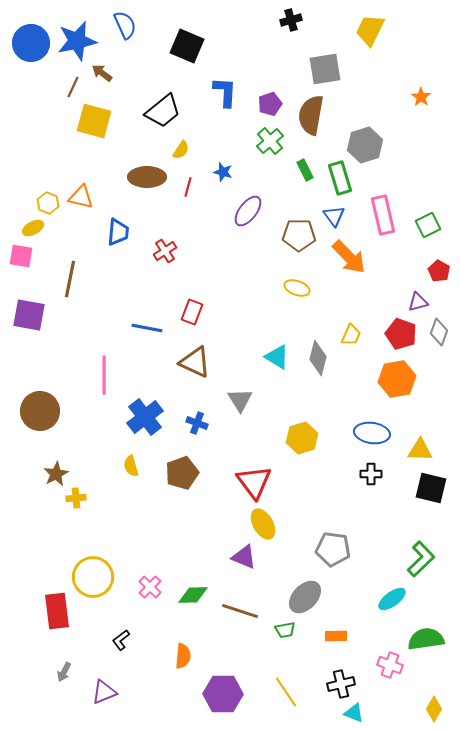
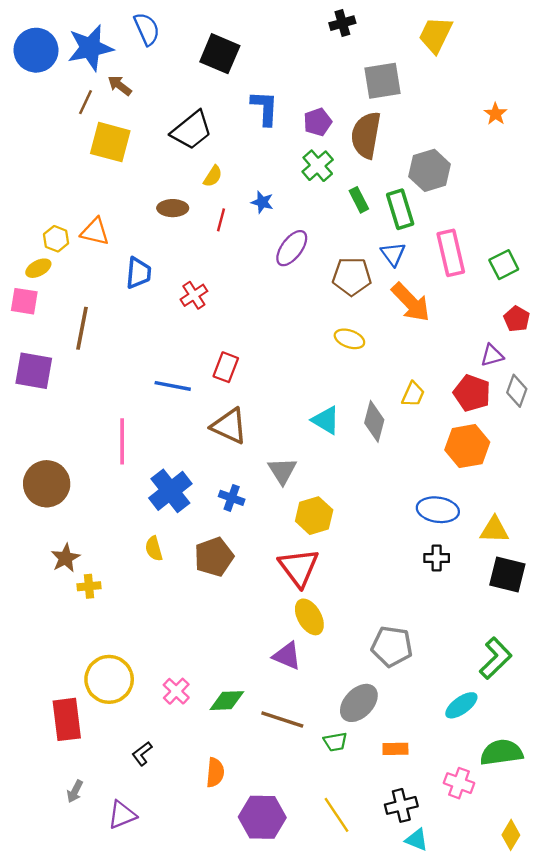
brown ellipse: (147, 177) -> (173, 208), size x0.7
yellow hexagon: (302, 438) -> (314, 516), moved

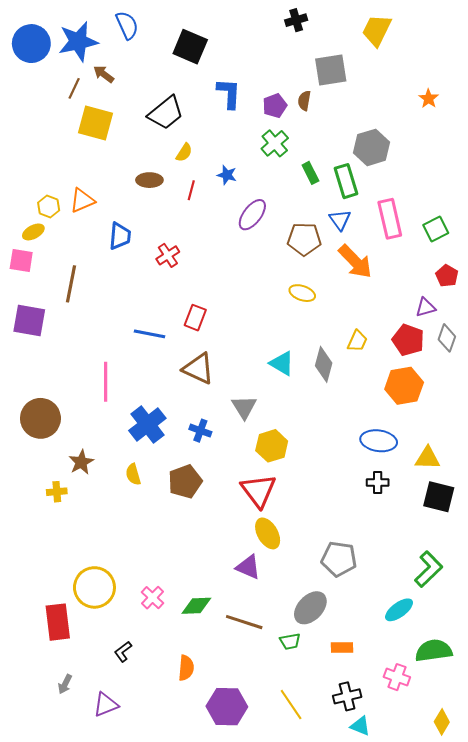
brown semicircle: (366, 135) -> (304, 101), moved, size x0.5
orange triangle: (95, 232) -> (82, 200), turned -36
brown star: (65, 558) -> (81, 462), moved
yellow cross: (89, 586) -> (57, 492), moved

